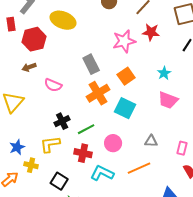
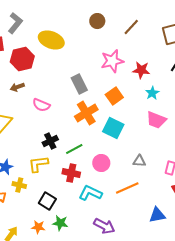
red star: (151, 32) -> (141, 70), moved

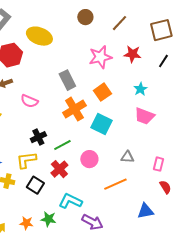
red star: (141, 70) -> (132, 54), moved
red cross: (71, 173) -> (59, 169), turned 36
cyan L-shape: (90, 193) -> (70, 201), moved
black square: (47, 201) -> (35, 185), moved

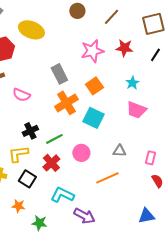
blue triangle: (145, 211) -> (146, 216), moved
green star: (48, 219) -> (39, 223), moved
orange star: (26, 223) -> (18, 206), moved

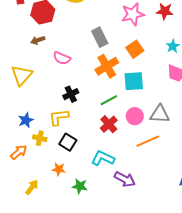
cyan square: (93, 118) -> (134, 81), turned -30
green line: (54, 139) -> (109, 100), moved
gray triangle: (119, 151) -> (160, 114), size x1.5
pink circle: (81, 153) -> (135, 116), moved
red cross: (51, 163) -> (109, 124), moved

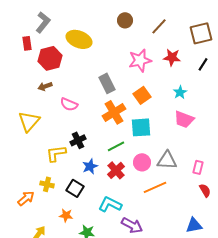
yellow L-shape: (59, 117) -> (56, 153), moved
blue star: (26, 120) -> (90, 166), moved

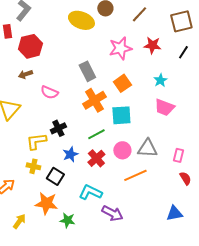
yellow ellipse: (79, 39) -> (81, 20), moved
yellow cross: (47, 184) -> (33, 166), moved
orange star: (66, 215) -> (46, 203), size x1.6

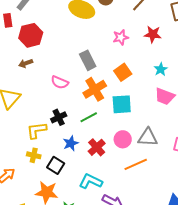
pink star: (120, 48) -> (121, 37), size x0.7
pink semicircle: (49, 92) -> (60, 82), moved
green line: (96, 134) -> (89, 117), moved

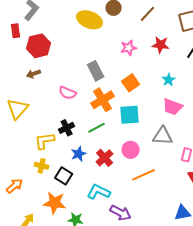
gray triangle: (148, 137) -> (163, 136), moved

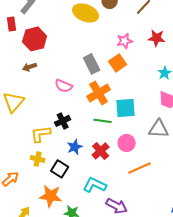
orange square: (131, 83) -> (118, 63), moved
green line: (97, 128) -> (103, 121), moved, turned 36

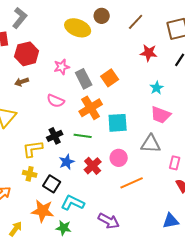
pink star: (125, 41) -> (62, 67), moved
green line: (103, 121) -> (83, 136), moved
cyan L-shape: (95, 185) -> (73, 203), moved

